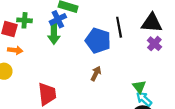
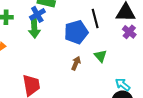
blue pentagon: (98, 41) -> (76, 32), turned -30
green triangle: (139, 87) -> (101, 56), moved

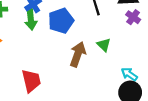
blue pentagon: (76, 32) -> (61, 21), moved
brown arrow: (76, 63) -> (78, 54), size x1.6

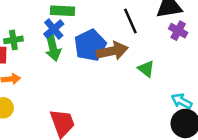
brown arrow: (78, 54) -> (112, 51), moved, turned 65

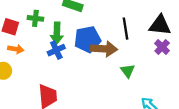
blue cross: (54, 29) -> (56, 50), moved
green cross: (13, 40) -> (35, 18), moved

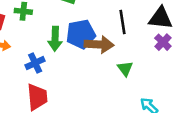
green arrow: (57, 33) -> (55, 39), moved
blue cross: (56, 50) -> (35, 63), moved

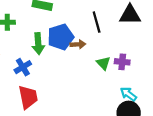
purple cross: (163, 42) -> (122, 62), moved, turned -32
brown arrow: (99, 44) -> (78, 44), size x0.6

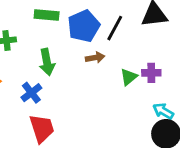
black line: (97, 22) -> (115, 28), turned 50
blue pentagon: (61, 37) -> (84, 26), moved
green triangle: (103, 63) -> (129, 77), turned 40

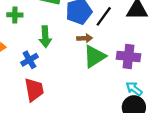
purple cross: (151, 73) -> (128, 56), size x1.5
green triangle: (129, 77) -> (94, 56), moved, size x1.6

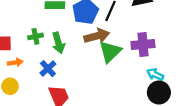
green cross: (15, 15) -> (35, 36), moved
brown arrow: (85, 38) -> (97, 36), size x1.6

